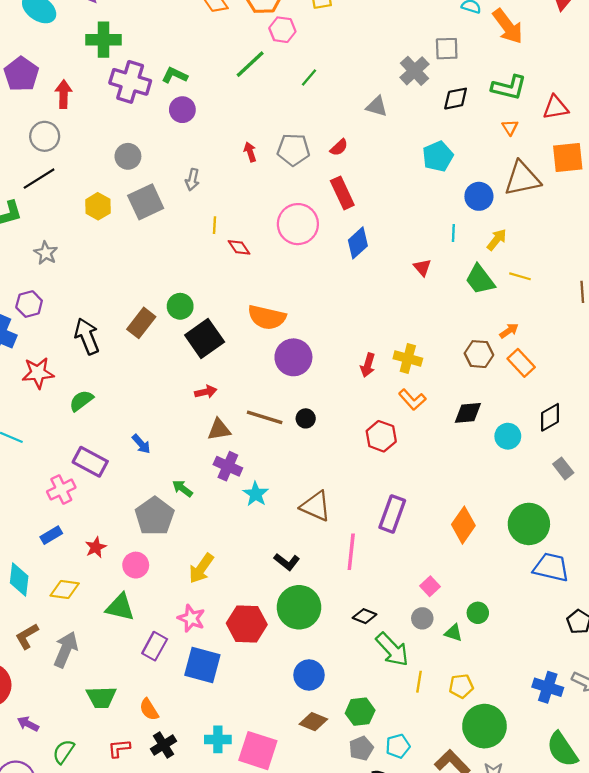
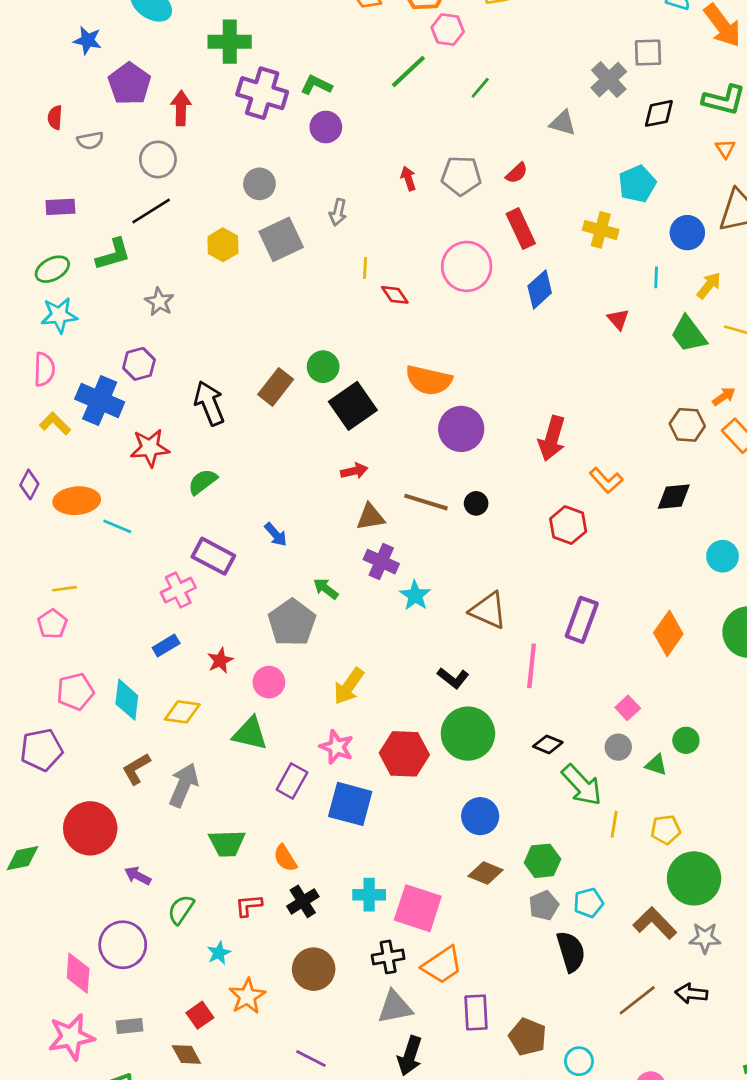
yellow cross: (408, 358) -> (601, 230), moved
red arrow: (368, 365) -> (552, 438), size x1.5
cyan circle: (508, 436) -> (722, 556), moved

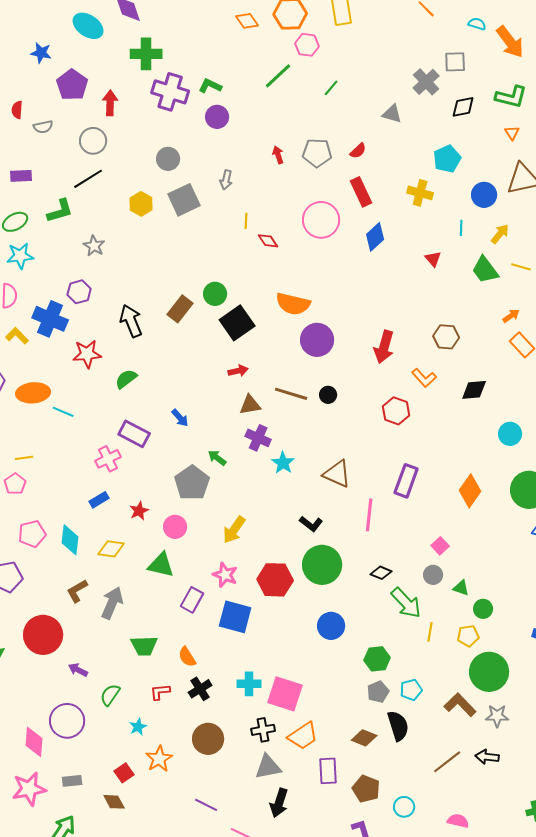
brown hexagon: (687, 425) -> (446, 337), moved
green circle: (686, 740) -> (483, 609), moved
brown diamond: (486, 873) -> (364, 738), moved

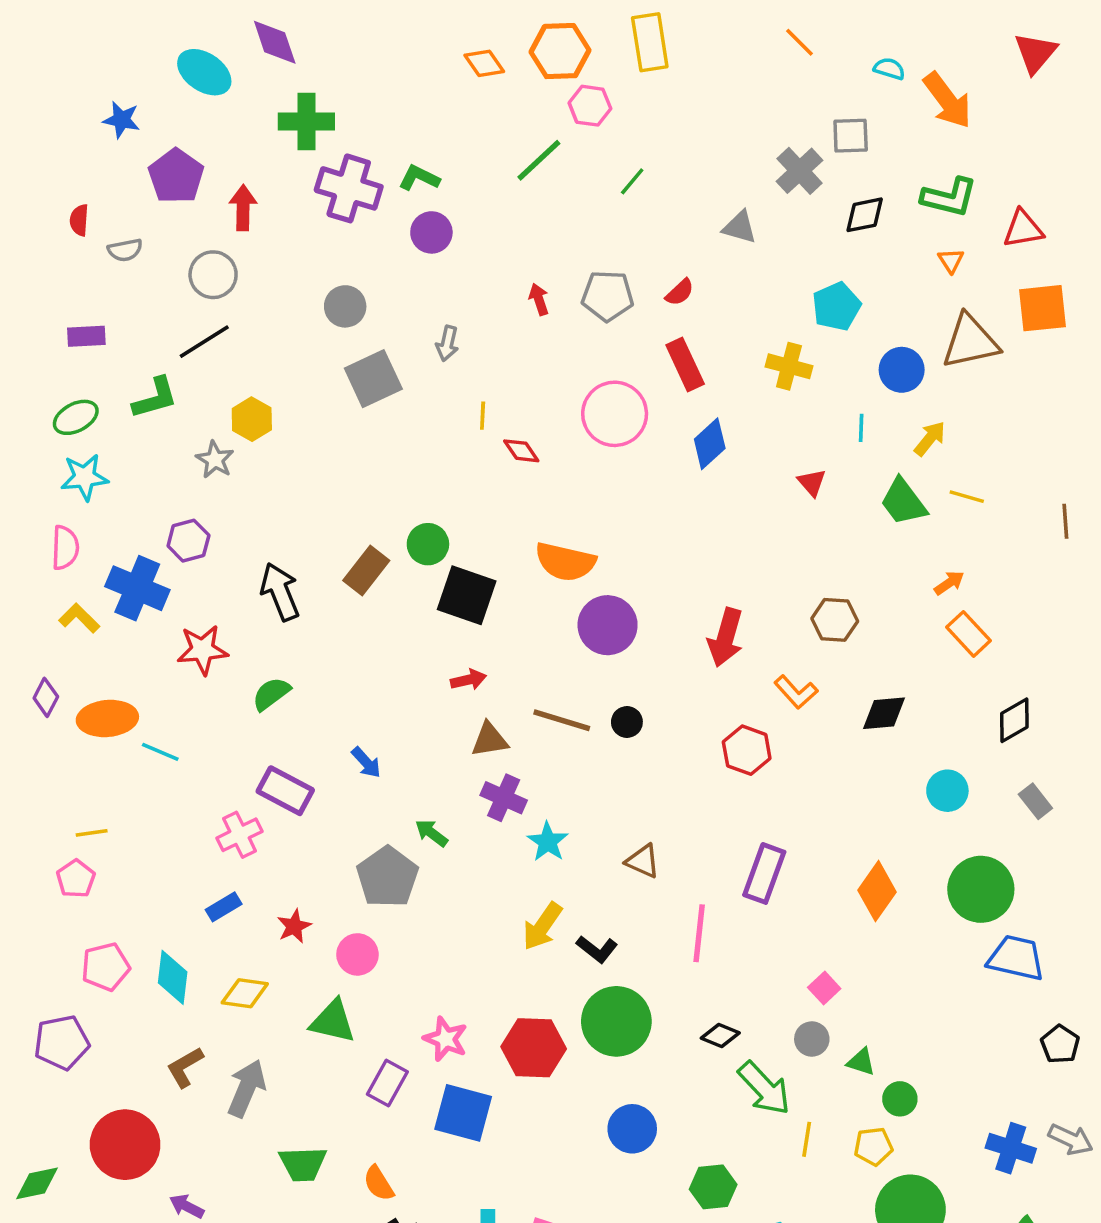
yellow hexagon: (141, 204) -> (252, 419), moved
black square: (237, 323) -> (467, 595), turned -36
brown triangle: (337, 474) -> (643, 861), size x0.7
yellow arrow: (234, 530) -> (542, 926), moved

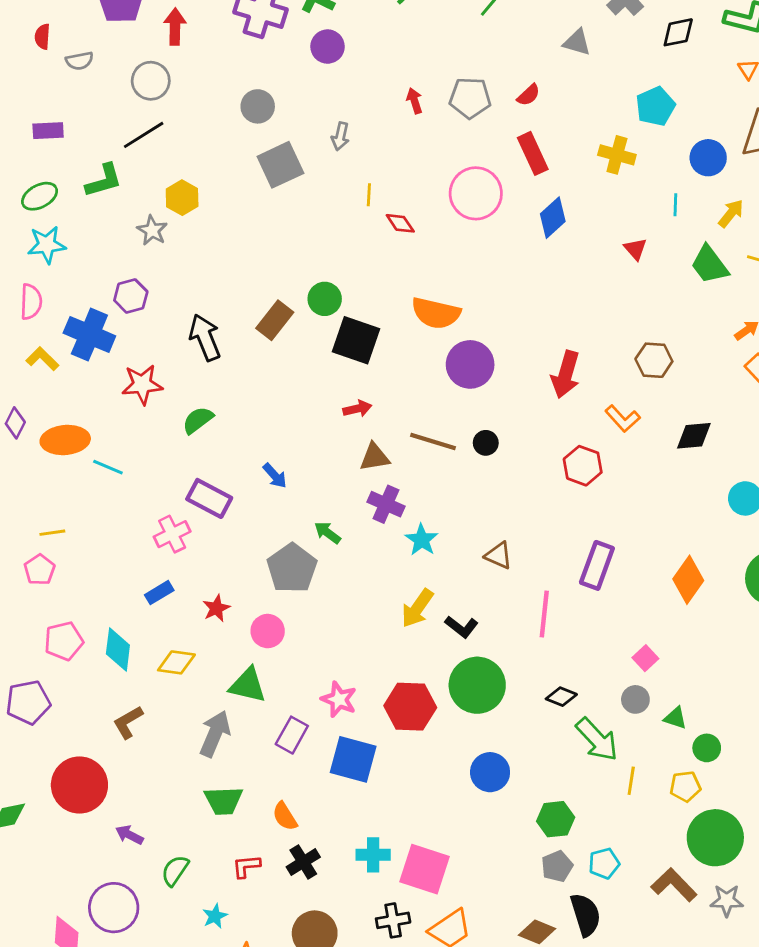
gray arrow: (247, 1088) -> (215, 734), moved

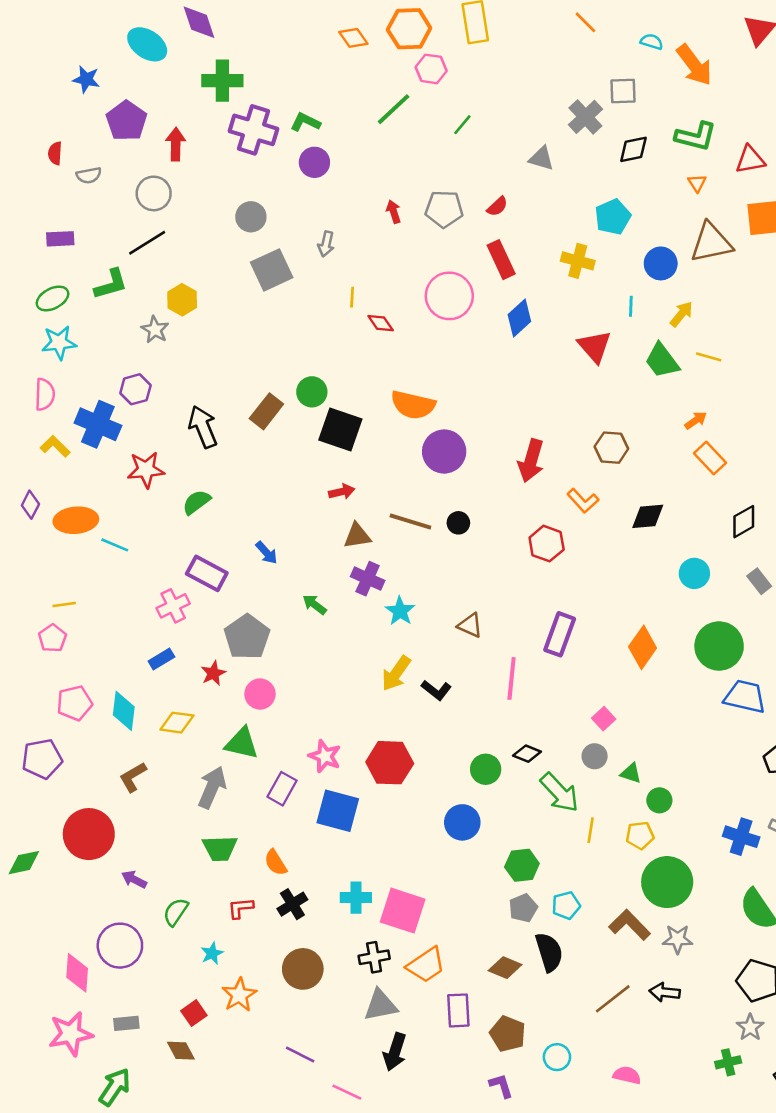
red triangle: (635, 249) -> (595, 346), size x1.6
gray pentagon: (292, 568) -> (247, 637), moved
green circle: (477, 685) -> (486, 769), moved, size x0.6

